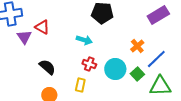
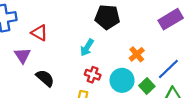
purple triangle: (24, 37) -> (22, 55), moved
cyan arrow: (84, 40) -> (87, 48), turned 105
orange cross: (137, 46) -> (137, 54), moved

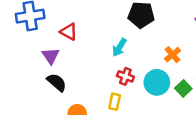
black semicircle: (45, 78) -> (57, 82), moved

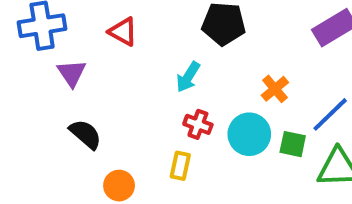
red triangle: (69, 32) -> (123, 32), moved
purple triangle: (51, 56) -> (72, 73), moved
green square: (183, 88) -> (293, 144), turned -35

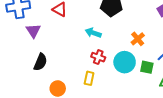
cyan arrow: (188, 77) -> (93, 33), turned 77
black semicircle: (85, 134) -> (40, 62), turned 72

